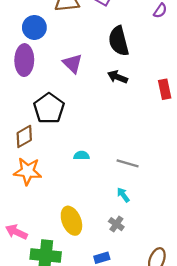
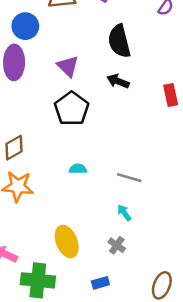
black pentagon: (49, 108) -> (72, 109), moved

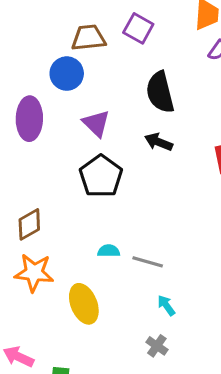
blue circle: (25, 26) -> (67, 74), moved
gray line: (129, 178) -> (148, 262), moved
yellow ellipse: (67, 242) -> (84, 304), moved

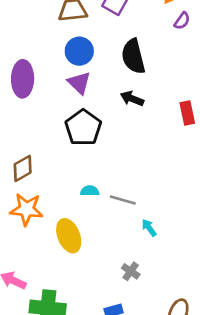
blue circle: (67, 74) -> (79, 51), moved
cyan arrow: (166, 305) -> (149, 228), moved

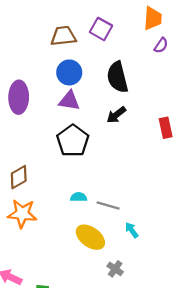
purple triangle: (79, 83) -> (69, 101), turned -35
black arrow: (132, 99) -> (116, 115), turned -60
yellow ellipse: (69, 236) -> (90, 237), moved, turned -32

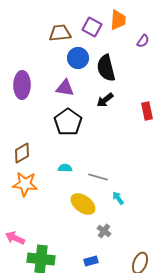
orange trapezoid: (153, 18) -> (118, 20), moved
blue circle: (69, 72) -> (78, 58), moved
cyan semicircle: (79, 197) -> (65, 168), moved

